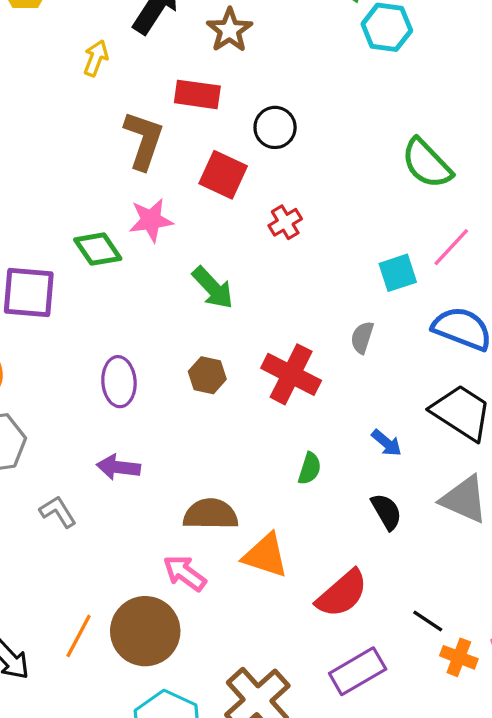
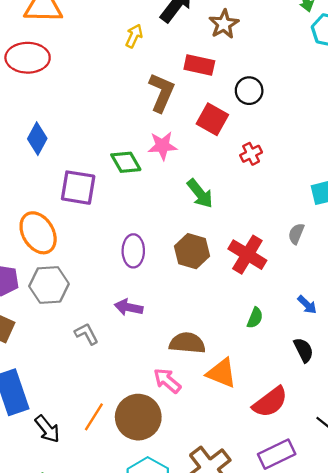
brown hexagon: (207, 375) -> (192, 251), size x1.4

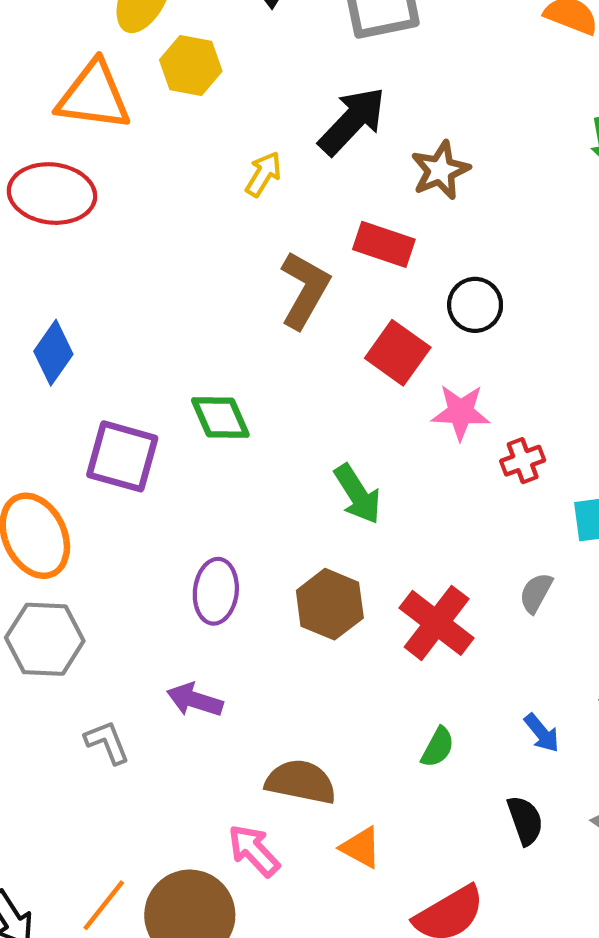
pink star: (162, 146) -> (461, 412), moved
red cross: (251, 154) -> (523, 461), moved
orange triangle: (221, 373) -> (361, 847), size x0.7

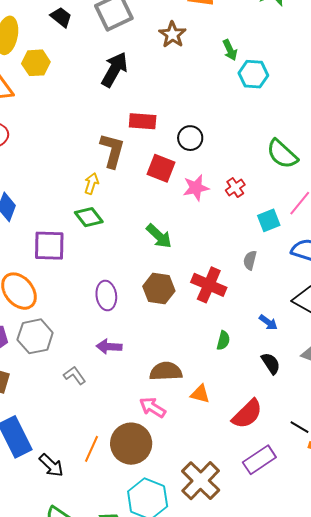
brown star: (440, 170) -> (172, 34), moved
yellow arrow: (263, 174) -> (91, 184), moved
red cross: (523, 461) -> (235, 188), moved

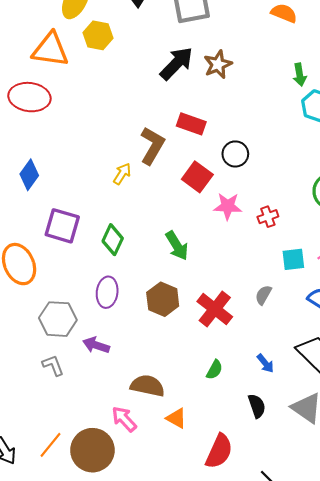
brown star: (172, 34) -> (218, 64), moved
green diamond: (89, 217) -> (113, 240), moved, turned 48
gray hexagon: (35, 336) -> (58, 319), moved
red semicircle: (247, 414) -> (219, 451), turned -36

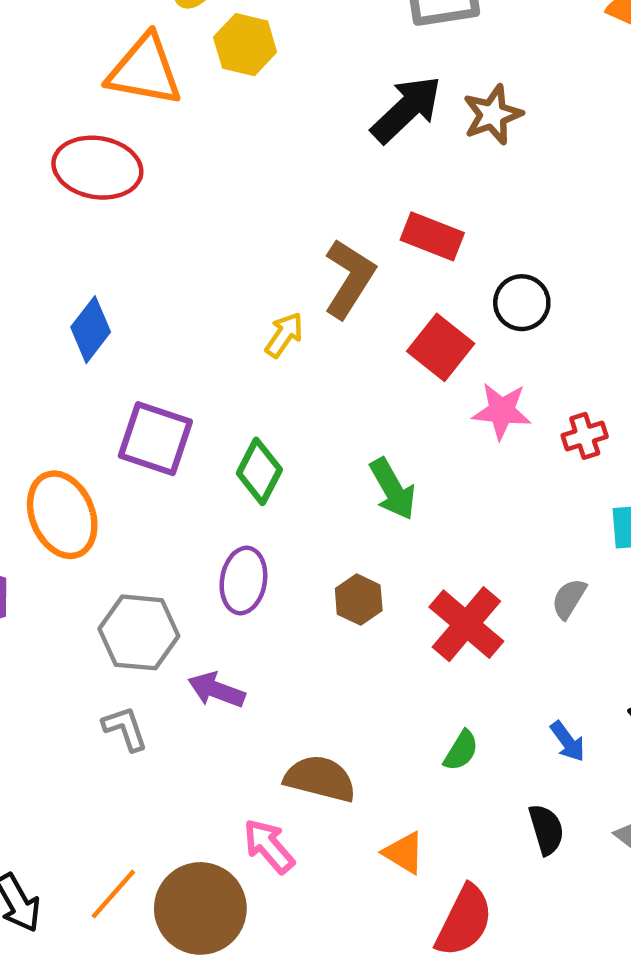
brown hexagon: (163, 299) -> (359, 600), size x0.7
orange triangle: (176, 418) -> (404, 853), moved

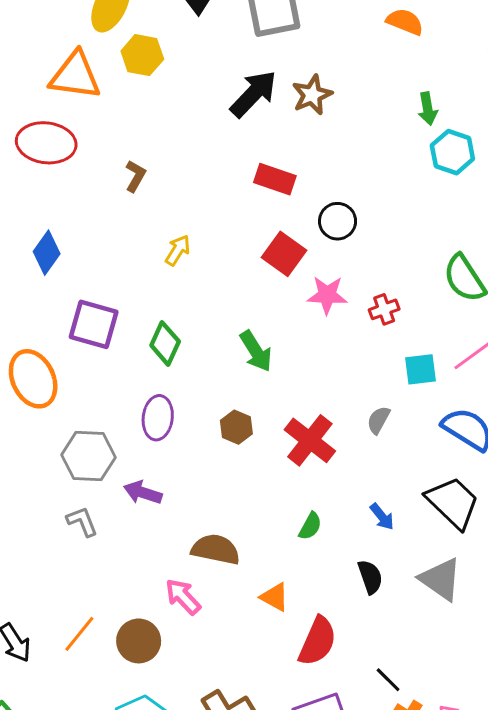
brown L-shape: (349, 279) -> (135, 176), moved, size x0.6
brown circle: (200, 908) -> (139, 641), size x0.7

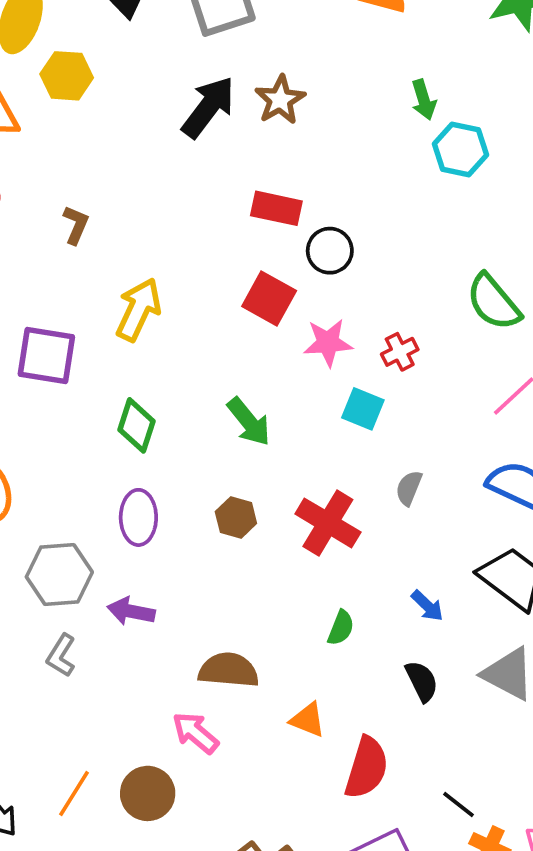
red rectangle: (275, 179) -> (276, 208), moved
yellow arrow: (178, 250) -> (138, 310), size x1.6
purple square: (94, 324) -> (46, 356), moved
cyan square: (421, 369) -> (363, 409), moved, turned 36
gray L-shape: (82, 521) -> (61, 655), turned -120

